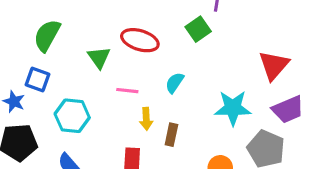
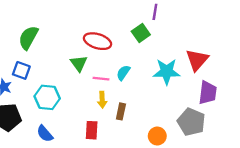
green triangle: (99, 57) -> (79, 63), moved
pink line: (127, 91) -> (101, 79), moved
cyan star: (233, 108) -> (167, 72), moved
purple trapezoid: (288, 109) -> (208, 93), turned -60

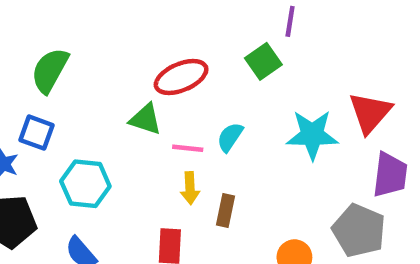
red ellipse: (98, 41) -> (181, 77), turned -40
green triangle: (79, 63) -> (145, 119), turned -36

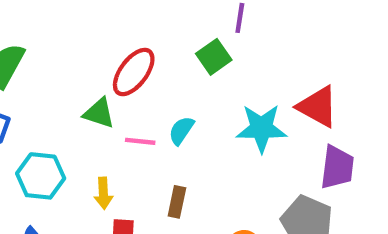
red ellipse: (181, 77) -> (134, 72), turned -30
red triangle: (370, 113) -> (318, 107), turned -42
yellow arrow: (190, 188) -> (103, 193), moved

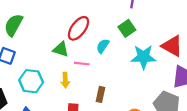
green square: (214, 57) -> (127, 28), moved
cyan semicircle: (181, 130) -> (103, 46), moved
yellow arrow: (103, 193) -> (65, 80), moved

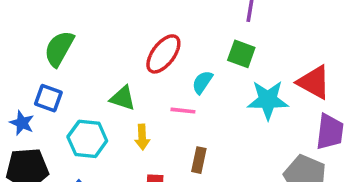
green square: (127, 28) -> (241, 54), turned -35
green triangle: (61, 49) -> (123, 98), moved
pink line: (82, 64) -> (183, 111), moved

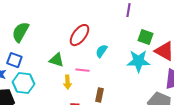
green square: (241, 54) -> (145, 37), moved
pink line: (183, 111) -> (82, 70), moved
cyan hexagon: (87, 139) -> (23, 83), moved

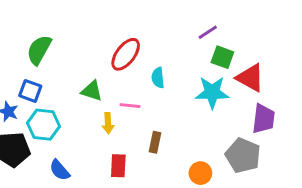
purple line: (128, 10) -> (208, 32), moved, turned 48
cyan semicircle: (101, 51) -> (158, 78), turned -40

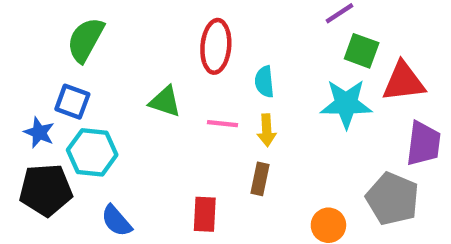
red ellipse: (126, 54) -> (216, 46), turned -32
red triangle: (250, 78) -> (404, 82), turned -36
yellow arrow: (108, 123) -> (267, 130), moved

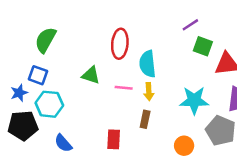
cyan semicircle: (264, 82) -> (148, 64), size x1.5
cyan star: (346, 104) -> (194, 100), moved
blue star: (39, 132) -> (19, 93), turned 30

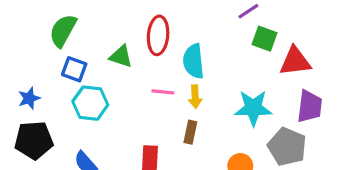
blue square: (38, 75) -> (74, 69), moved
green triangle: (91, 75) -> (121, 56), moved
cyan hexagon: (49, 104) -> (90, 103), moved

